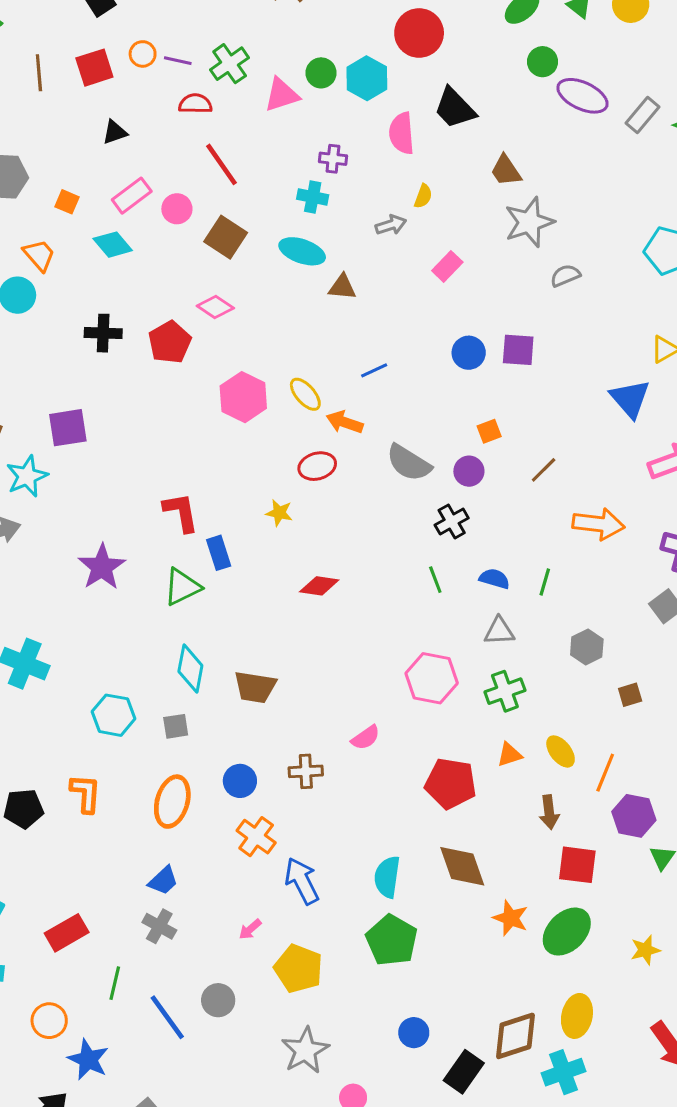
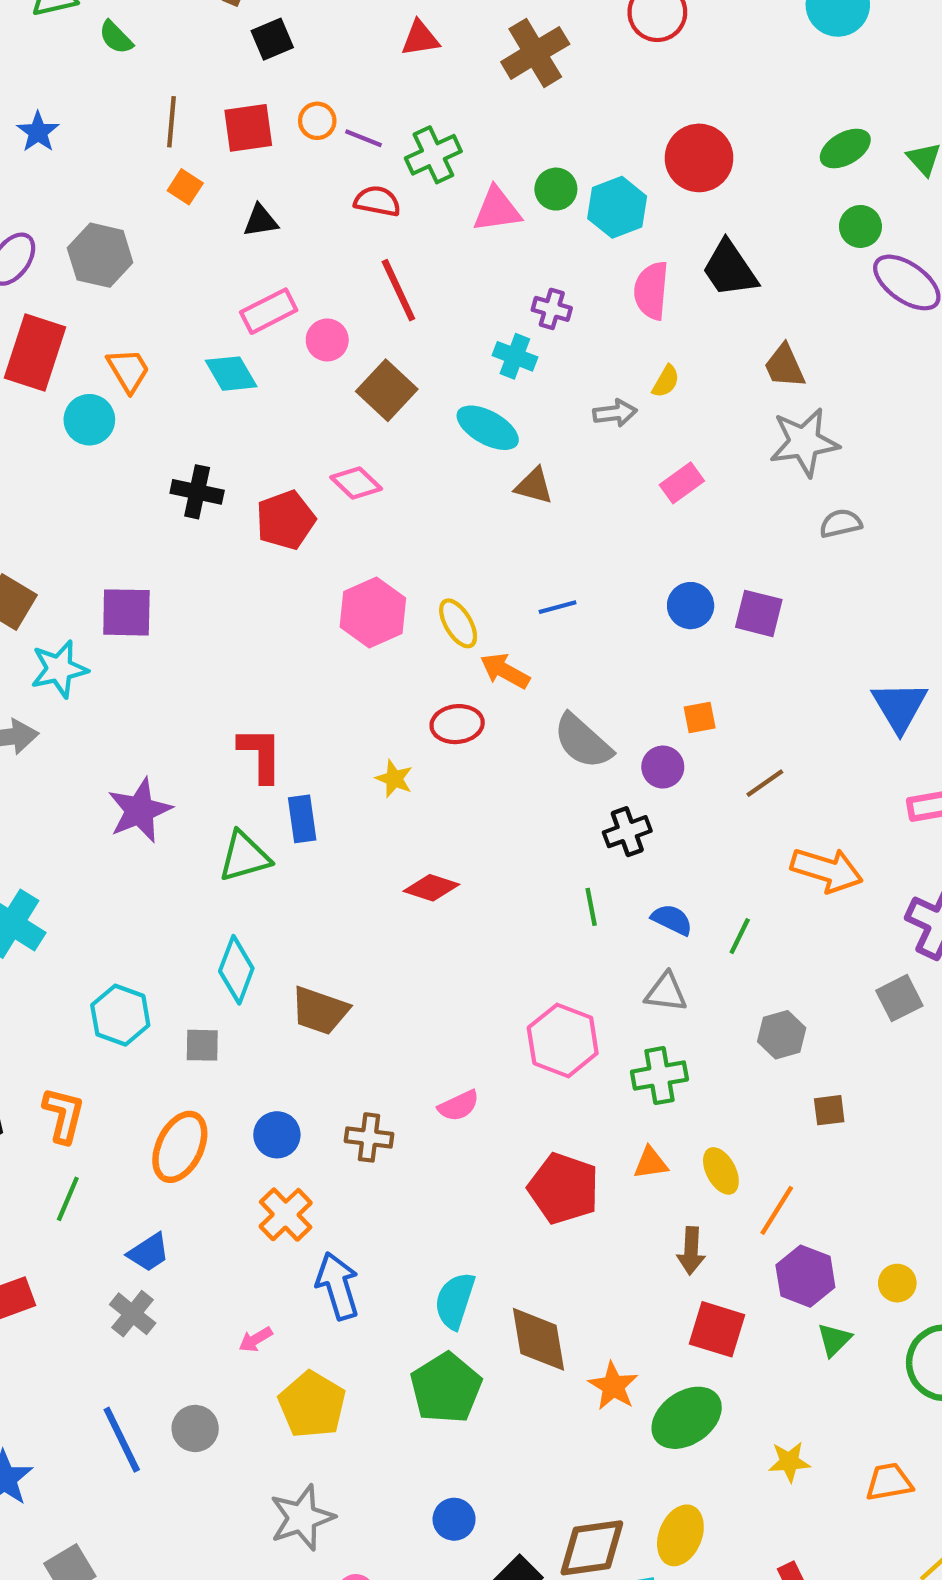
orange square: (67, 202) -> (185, 187), moved
brown diamond: (462, 866) -> (538, 1339), moved
green line: (115, 983) -> (68, 1199), moved

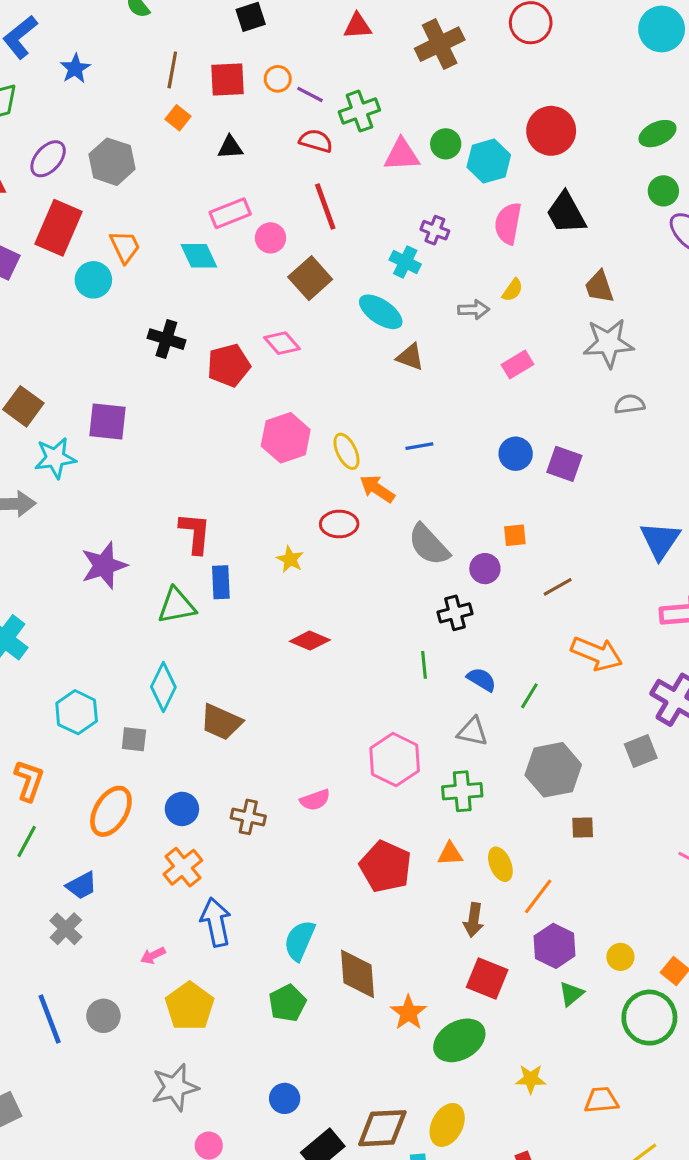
gray hexagon: (782, 1035) -> (553, 770), size x1.6
green pentagon: (446, 1388) -> (287, 1003), size x0.7

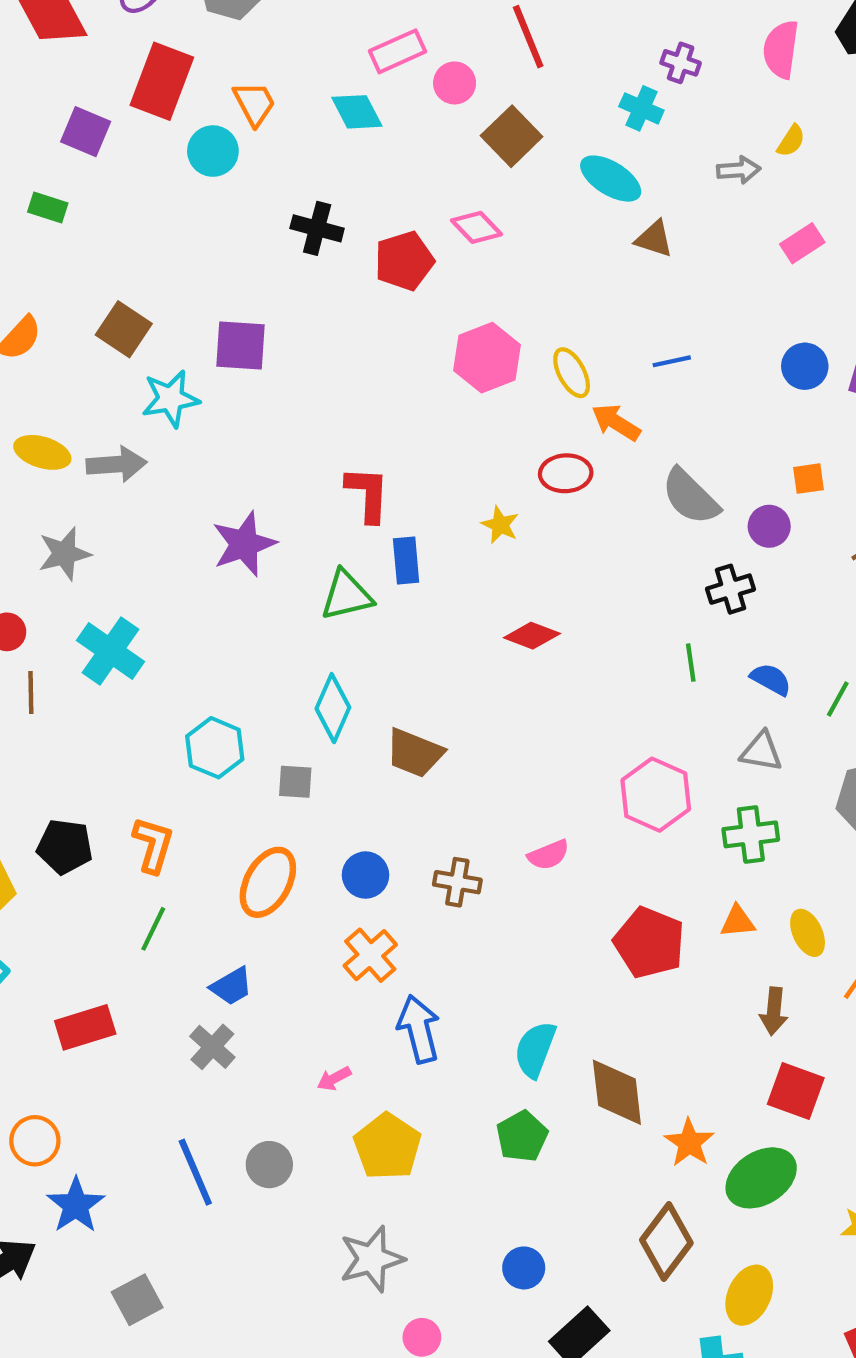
brown diamond: (382, 1128) -> (666, 1242), moved, turned -48

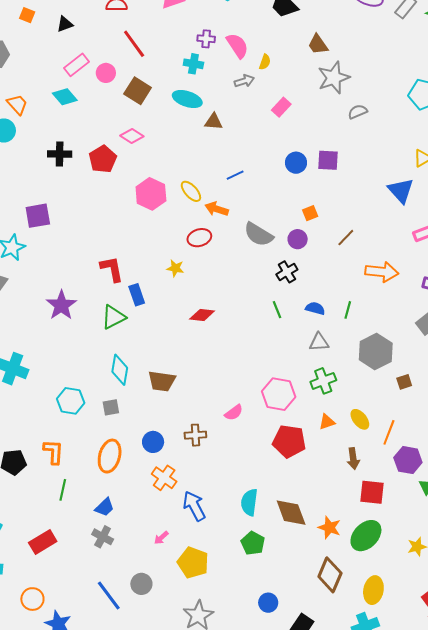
pink semicircle: (781, 49) -> (237, 46), moved, turned 152
pink hexagon: (656, 795) -> (279, 394), moved

